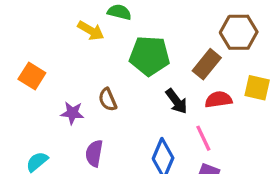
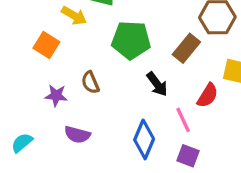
orange square: (32, 76) -> (46, 45), moved
red semicircle: (219, 100) -> (208, 95), moved, turned 130
purple semicircle: (94, 153) -> (77, 135), turned -85

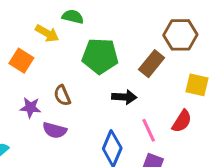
black arrow: (157, 84) -> (124, 97), turned -50
red semicircle: (208, 95) -> (182, 121), moved
purple semicircle: (77, 135) -> (55, 130), moved

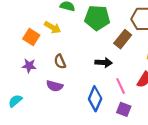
yellow arrow: (47, 33) -> (52, 27), moved
green pentagon: (100, 56) -> (97, 18), moved
purple star: (30, 108) -> (29, 66), moved

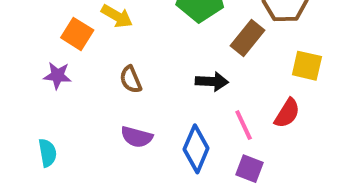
purple star: (29, 66) -> (57, 76), moved
purple semicircle: (55, 86) -> (137, 137), moved
cyan semicircle: (15, 101) -> (48, 153), turned 120

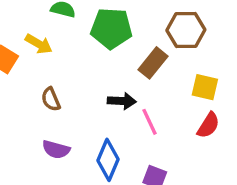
red semicircle: (287, 113) -> (208, 125), moved
pink line: (244, 125) -> (149, 122), moved

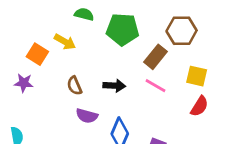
black arrow: (122, 101) -> (114, 86), moved
pink line: (149, 122) -> (155, 86), moved, turned -35
purple semicircle: (56, 149) -> (87, 116), moved

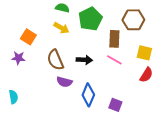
green pentagon: (123, 29) -> (90, 19), turned -30
yellow arrow: (65, 42) -> (61, 28), moved
brown rectangle: (155, 57) -> (114, 39), turned -36
brown semicircle: (74, 86) -> (55, 60), size x1.5

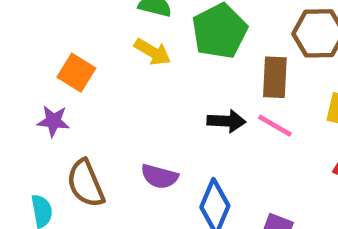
brown semicircle: (55, 60) -> (86, 183), moved
black arrow: (84, 60) -> (226, 121), moved

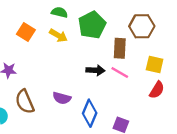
orange square: (76, 73) -> (26, 32), moved

